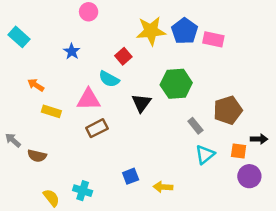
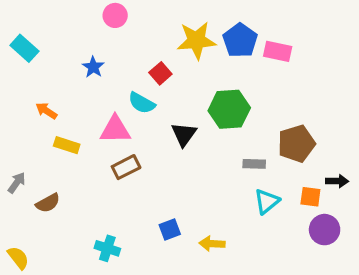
gray rectangle: (195, 126) -> (254, 164), turned -49
gray arrow: (13, 140) -> (17, 183), turned 84
brown semicircle: (37, 156) -> (48, 203), turned -42
yellow semicircle: (51, 198) -> (18, 258), moved

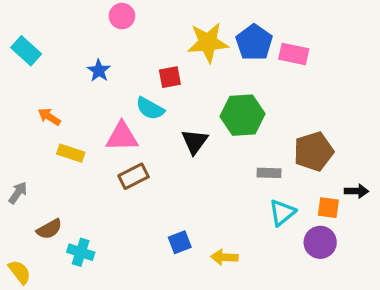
red square: (160, 73) -> (170, 77), turned 30
brown semicircle: (48, 203) -> (49, 229), moved
purple circle: (325, 230) -> (320, 242), moved
cyan cross: (107, 248) -> (81, 252), moved

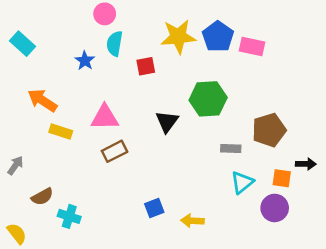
cyan semicircle: (150, 109) -> (115, 44), moved, turned 70
orange arrow: (49, 117) -> (42, 100), size x1.5

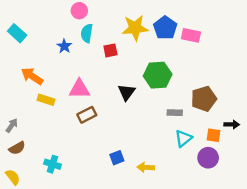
brown semicircle: (42, 197) -> (17, 148), moved

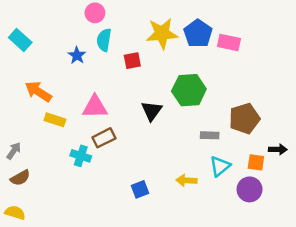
cyan cross: (52, 164) -> (81, 156), moved
yellow arrow: (146, 167) -> (186, 180), moved
yellow semicircle: (13, 177) -> (15, 213), turned -35

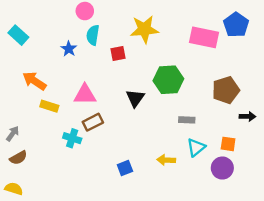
blue pentagon: (198, 34) -> (236, 25), moved
pink rectangle: (229, 43) -> (204, 37), size x1.4
brown pentagon: (244, 119) -> (226, 90), moved
black arrow: (278, 149) -> (248, 116), moved

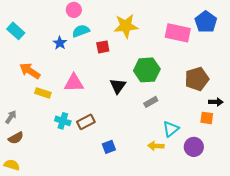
cyan semicircle: (93, 35) -> (81, 31), turned 60
gray rectangle: (187, 120) -> (151, 102), moved, turned -32
brown rectangle: (93, 122) -> (86, 122), moved
orange square: (228, 144) -> (207, 118), moved
yellow arrow: (166, 160) -> (156, 146), moved

